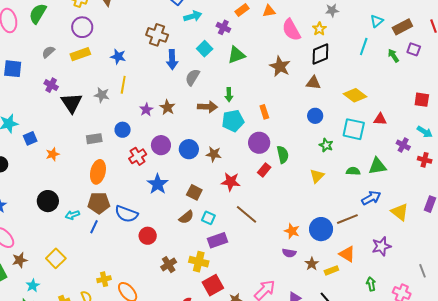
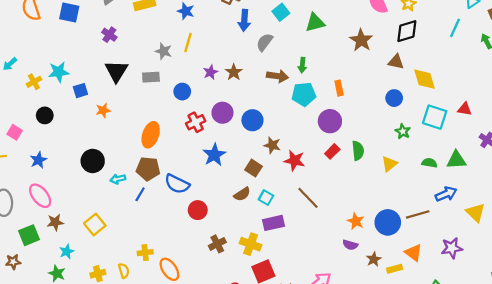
yellow diamond: (355, 95) -> (425, 79), moved, turned 30
black triangle: (71, 103) -> (116, 71), moved
gray rectangle: (94, 139) -> (151, 77), moved
brown star: (214, 154) -> (272, 145), moved
green semicircle: (283, 155) -> (358, 151), moved

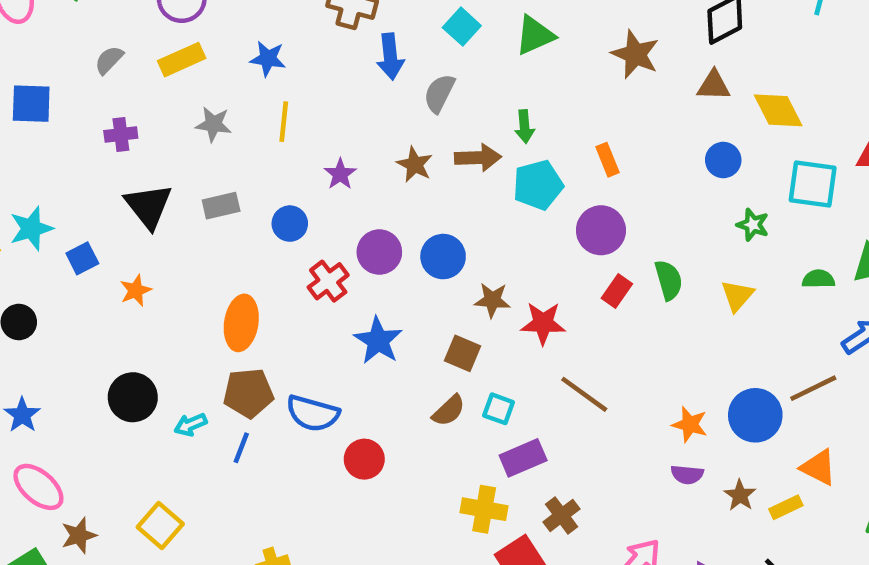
purple cross: (109, 35) -> (121, 134), turned -32
gray star: (164, 51) -> (214, 124), moved
brown star: (234, 72) -> (415, 165), moved
brown cross: (217, 244) -> (561, 515), moved

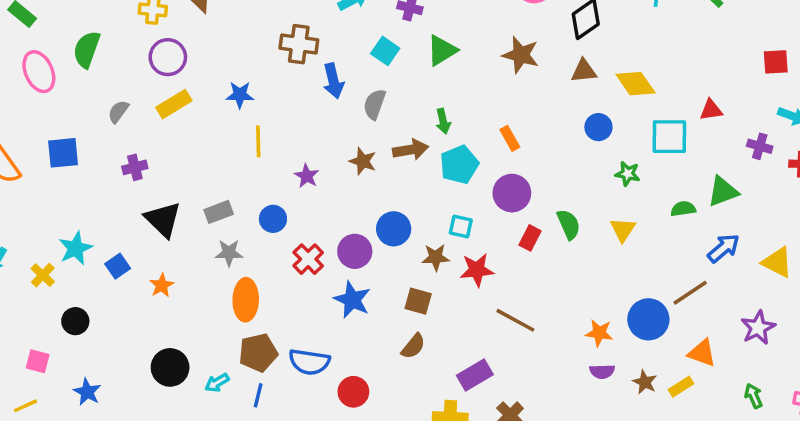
gray star: (214, 124) -> (229, 253), moved
purple circle: (379, 252) -> (355, 251), moved
cyan square: (499, 409) -> (461, 226), moved

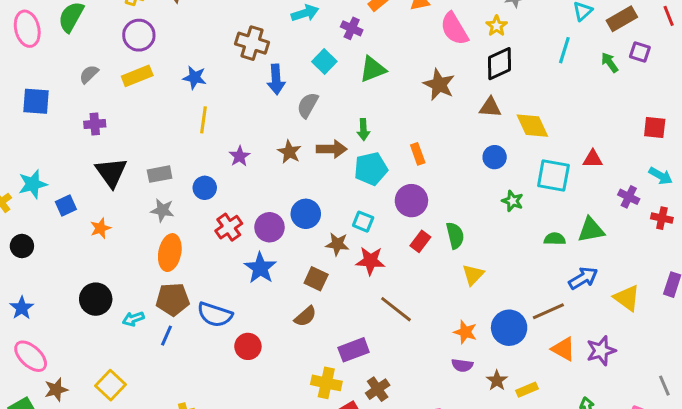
yellow triangle: (623, 230) -> (473, 275), moved
orange triangle: (702, 353) -> (563, 349), moved

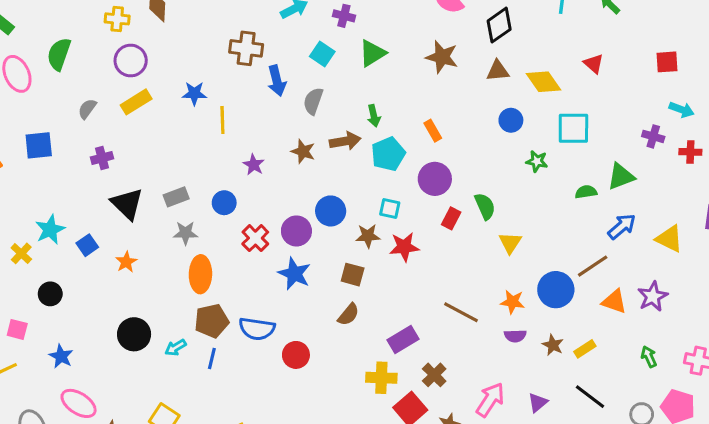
yellow line: (203, 120) -> (222, 120), moved
red triangle: (593, 159) -> (594, 64), moved, turned 50
brown line: (396, 309) -> (461, 312), moved

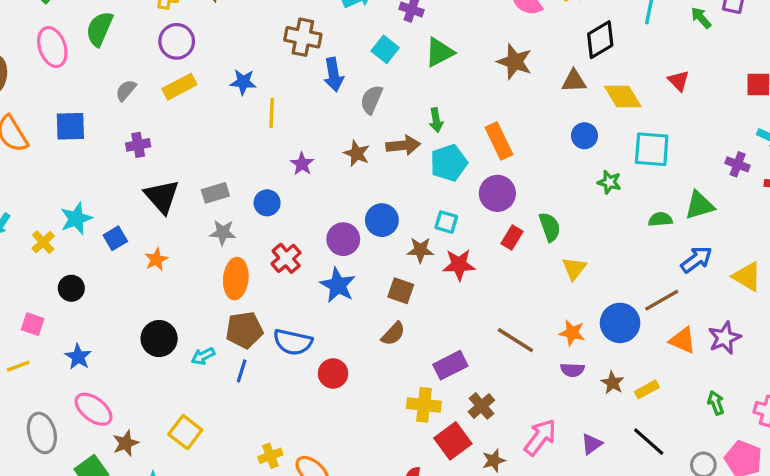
black diamond: (499, 25) -> (600, 40), moved
orange rectangle: (433, 131) -> (499, 141), size x1.5
red cross: (255, 238) -> (286, 258), moved

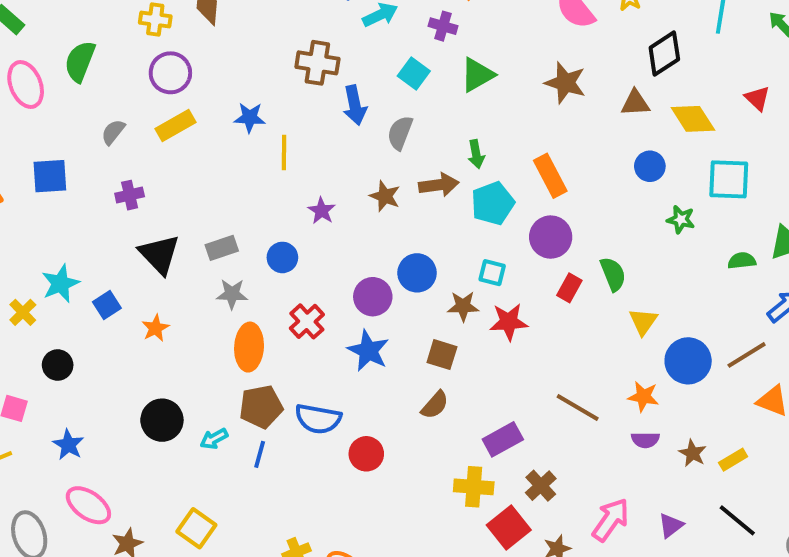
blue circle: (620, 323) -> (688, 361), moved

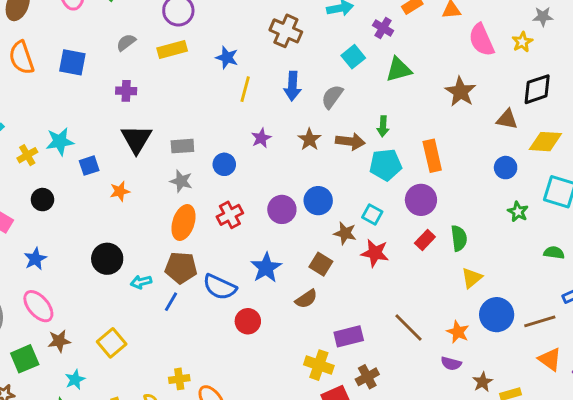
blue arrow: (355, 105) -> (292, 86), moved
yellow diamond: (693, 119) -> (545, 142), turned -68
blue star: (368, 351) -> (266, 268), moved

